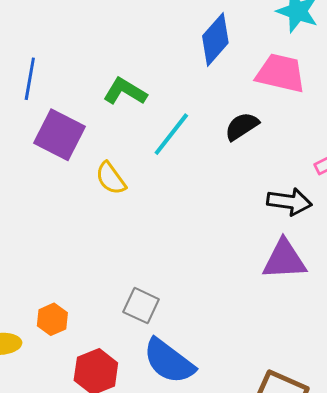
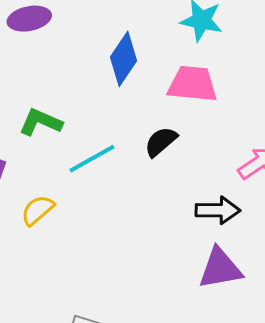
cyan line: (171, 134) -> (92, 159), turned 30
yellow semicircle: (111, 178) -> (38, 210), turned 93

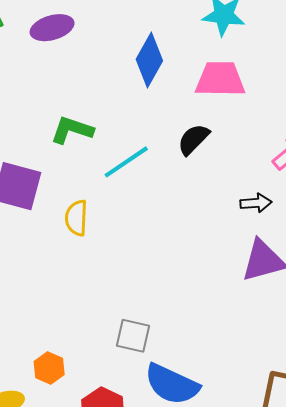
yellow semicircle: (38, 210) -> (76, 218), turned -42
black arrow: (218, 210) -> (256, 203), size x0.7

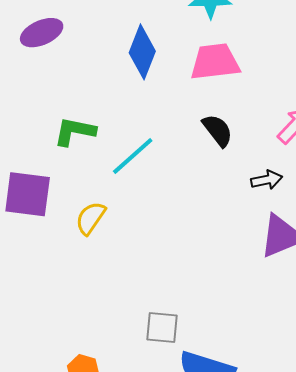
black semicircle: (193, 139) -> (218, 130), moved, turned 105
yellow semicircle: (76, 218) -> (91, 218), turned 39

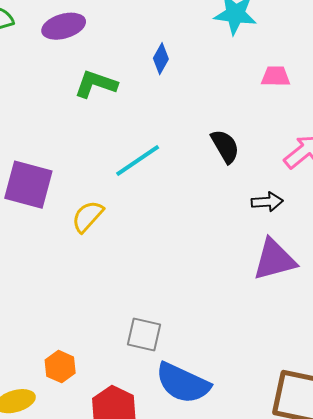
blue diamond: (142, 52) -> (161, 59), size x0.6
pink trapezoid: (215, 62) -> (276, 76), moved, size x0.6
green L-shape: (75, 131) -> (96, 84), moved

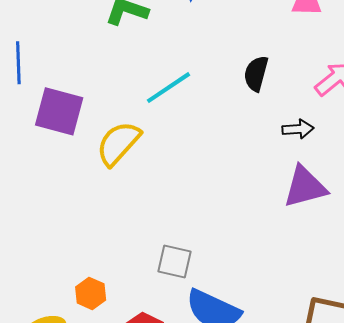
black semicircle: (225, 146) -> (256, 74), turned -135
yellow semicircle: (88, 216) -> (118, 143), size x1.4

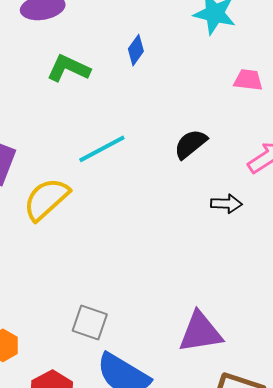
black semicircle: (256, 74) -> (191, 144), turned 30
purple triangle: (305, 187) -> (200, 332), moved

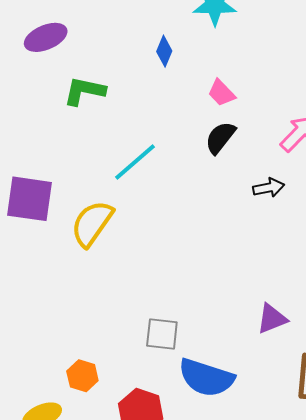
blue diamond: (136, 50) -> (164, 51), moved
pink trapezoid: (248, 80) -> (221, 93), moved, turned -128
purple triangle: (200, 332) -> (272, 319), size x0.7

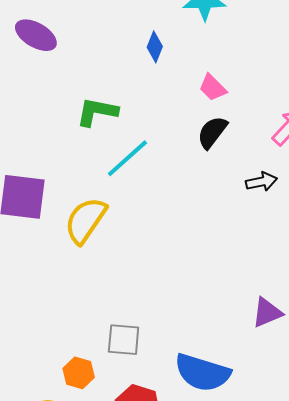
purple ellipse: (46, 37) -> (36, 35), turned 54
green L-shape: (84, 91) -> (97, 112), moved
gray square: (162, 334) -> (124, 340), moved

